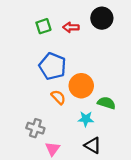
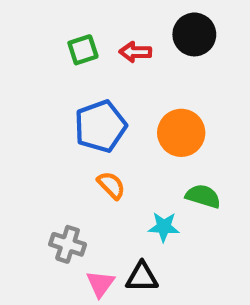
blue pentagon: (53, 66) -> (100, 126), turned 30
orange circle: (81, 86) -> (181, 133), moved
black triangle: (93, 145) -> (142, 277), moved, turned -30

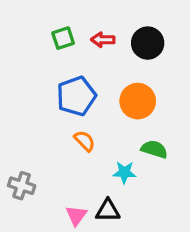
black circle: (194, 34) -> (148, 43), moved
gray cross: (68, 244) -> (22, 186), moved

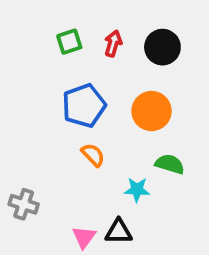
red arrow: (103, 40) -> (113, 43), turned 105

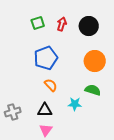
orange circle: (152, 111) -> (95, 61), moved
gray cross: (24, 204) -> (13, 112), turned -35
black triangle: (119, 232) -> (45, 110), moved

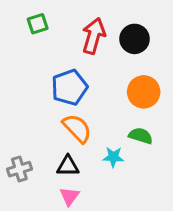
green square: (38, 23) -> (38, 24), moved
red arrow: (62, 24) -> (94, 36), size x1.6
orange semicircle: (51, 85) -> (77, 128), size x1.5

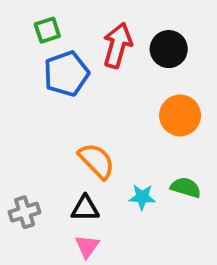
blue pentagon: (69, 87) -> (66, 74), moved
green semicircle: (141, 136) -> (186, 187), moved

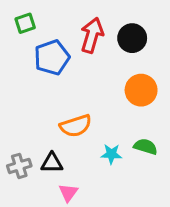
green square: (47, 30) -> (25, 23), moved
orange semicircle: (97, 161) -> (76, 126), turned 116
black triangle: (85, 208) -> (52, 163), moved

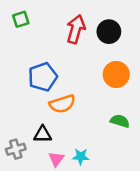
blue pentagon: (52, 57) -> (43, 77), moved
cyan star: (111, 154) -> (81, 157), moved
gray cross: (19, 166) -> (16, 149), moved

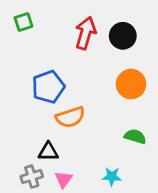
gray cross: (16, 149) -> (32, 177), moved
cyan star: (81, 157) -> (112, 177), moved

